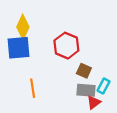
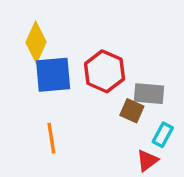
blue square: (18, 48) -> (53, 75), moved
gray rectangle: (86, 90) -> (149, 94), moved

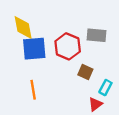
yellow diamond: (36, 42) -> (23, 27), turned -35
gray rectangle: (149, 94) -> (97, 35), moved

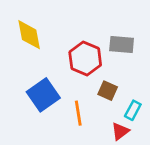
blue square: (34, 49) -> (43, 95), moved, turned -30
orange line: (33, 90) -> (78, 113), moved

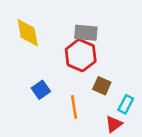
gray rectangle: (122, 44) -> (86, 33), moved
blue square: (43, 95) -> (41, 90), size x0.6

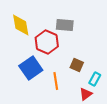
red hexagon: (81, 55) -> (47, 42), moved
blue square: (41, 90) -> (31, 68), size x1.6

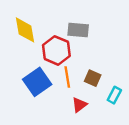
orange line: (56, 81) -> (67, 77), moved
red triangle: (86, 94) -> (79, 105), moved

